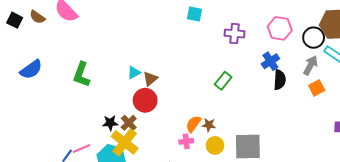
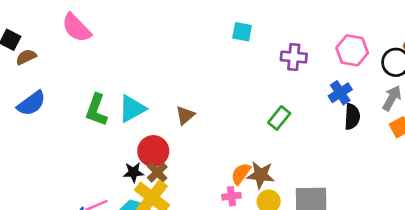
brown semicircle: (37, 17) -> (26, 57), moved, turned 119
cyan triangle: (134, 73) -> (132, 109), moved, size x1.6
red circle: (145, 100) -> (153, 151), moved
brown star: (209, 125) -> (261, 175), size x1.5

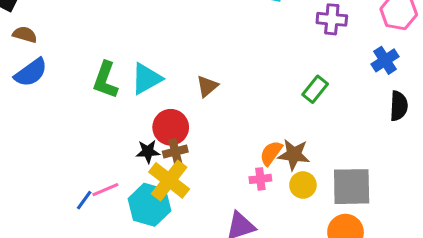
brown semicircle: (26, 57) -> (25, 35), moved, turned 42
black semicircle: (352, 117) -> (399, 106), moved
brown cross: (157, 172) -> (175, 152), turned 30

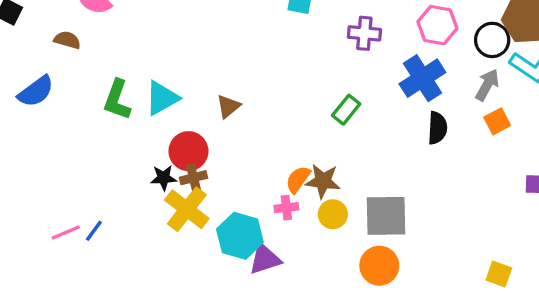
brown semicircle: (25, 35) -> (67, 40), moved
blue cross: (385, 60) -> (422, 78), size x1.5
pink line: (105, 190) -> (66, 232), moved
cyan hexagon: (149, 205) -> (240, 236), moved

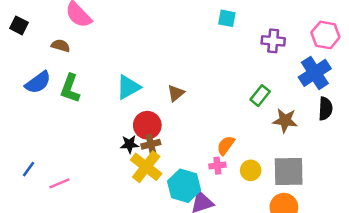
green L-shape: (117, 100) -> (70, 88), moved
brown star: (323, 181) -> (285, 120), moved
blue line: (94, 231) -> (29, 169), moved

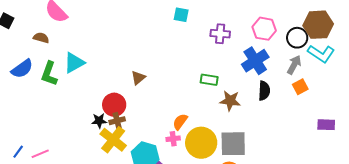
cyan triangle: (128, 87) -> (74, 63), moved
green rectangle: (260, 96) -> (209, 80), turned 60
blue line: (29, 169) -> (18, 152), moved
yellow circle: (251, 170) -> (201, 143), size x1.8

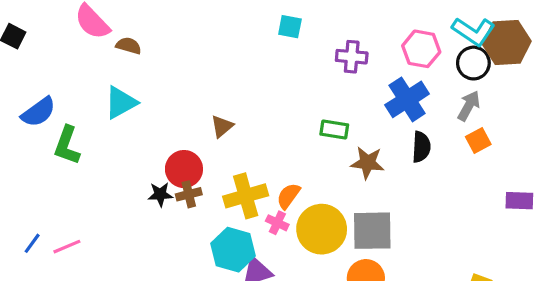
brown semicircle: (41, 38) -> (129, 46), moved
cyan L-shape: (321, 54) -> (473, 31), moved
green L-shape: (49, 74) -> (67, 145), moved
pink cross: (173, 139) -> (277, 223), turned 32
yellow cross: (113, 140) -> (246, 196), moved, turned 36

